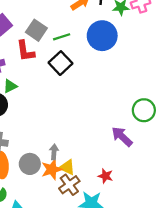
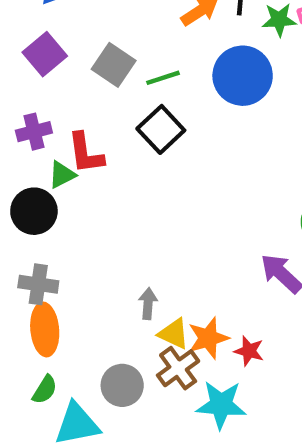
red L-shape: (25, 51) -> (86, 153), moved
gray circle: (30, 164) -> (122, 385), moved
orange star: (52, 169) -> (208, 338), moved

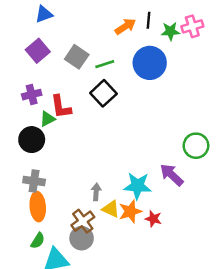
brown cross: (178, 368) -> (83, 221), moved
cyan star: (221, 405) -> (138, 186), moved

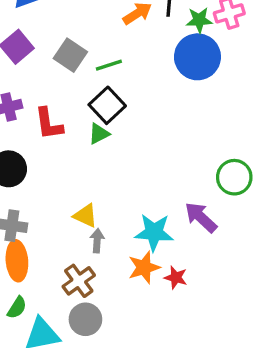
blue circle: (150, 63) -> (197, 57), moved
green triangle: (47, 119) -> (99, 134), moved
yellow triangle: (111, 209) -> (85, 216), moved
gray circle: (82, 238) -> (85, 319), moved

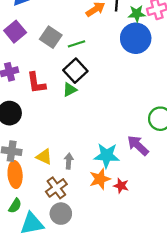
yellow triangle: (85, 216) -> (44, 157), moved

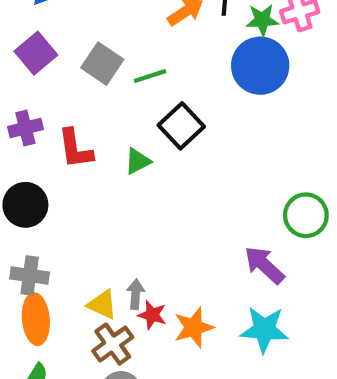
black square: (75, 71) -> (181, 126), moved
cyan star: (107, 156) -> (264, 330), moved
yellow triangle: (44, 157) -> (102, 305), moved
red star: (121, 186) -> (152, 315), moved

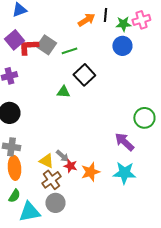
blue circle: (260, 66) -> (122, 46), size x0.7
red L-shape: (75, 149) -> (28, 47), moved, turned 95
green triangle: (138, 161) -> (63, 92), turned 32
gray arrow: (136, 294) -> (62, 156), turned 128

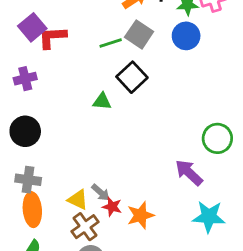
gray square: (46, 45) -> (139, 34), moved
cyan star: (124, 173) -> (209, 217), moved

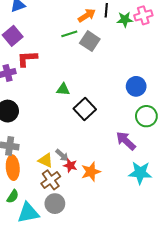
blue circle: (186, 36) -> (136, 86), moved
red L-shape: (52, 37) -> (27, 59), moved
green line: (111, 43) -> (69, 34), moved
black square: (132, 77) -> (85, 109), moved

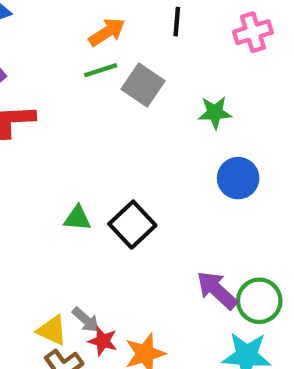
orange arrow: (87, 15) -> (107, 32), moved
green star: (125, 20) -> (215, 113), moved
green triangle: (63, 89) -> (77, 218), moved
green circle: (146, 116) -> (259, 301), moved

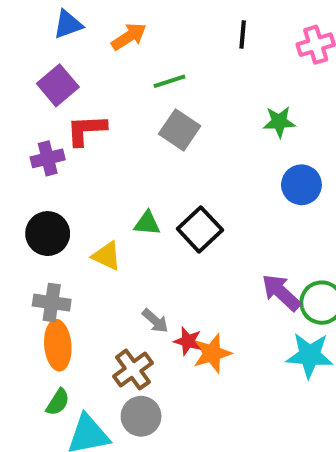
orange arrow: (107, 32) -> (129, 37), moved
gray square: (143, 85) -> (180, 130), moved
yellow triangle: (52, 330) -> (107, 256), moved
red star: (103, 341) -> (188, 341), moved

